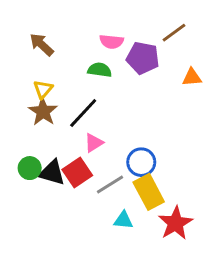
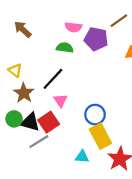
yellow triangle: (43, 89) -> (15, 70), moved, turned -32
brown star: (43, 112) -> (24, 93), moved
pink triangle: (94, 143) -> (60, 101), turned -32
gray line: (110, 184) -> (39, 142), moved

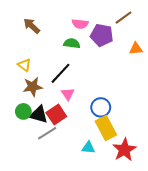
brown star: (24, 93) -> (33, 87), turned 30

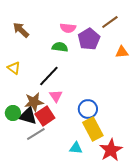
purple pentagon: (102, 35) -> (89, 39), turned 30
brown star: (33, 87) -> (34, 102), moved

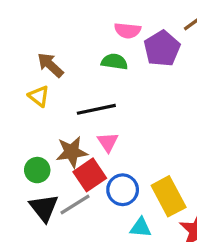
brown arrow: (21, 30) -> (50, 65), moved
black line: (49, 76) -> (96, 109), turned 35
blue circle: (88, 109) -> (123, 190), moved
black triangle: (28, 116) -> (44, 208), moved, turned 36

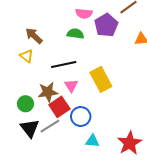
yellow rectangle: (169, 196) -> (101, 79), moved

